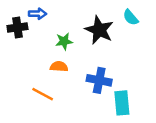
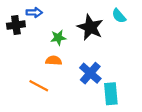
blue cross: (99, 80) -> (90, 73), turned 30

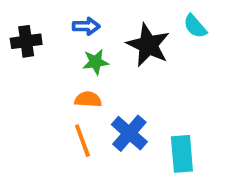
blue arrow: (34, 12) -> (86, 26), moved
blue cross: (90, 73) -> (129, 133), moved
orange line: (39, 86) -> (82, 141), moved, turned 42

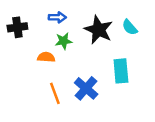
cyan semicircle: (195, 26) -> (130, 27), moved
orange semicircle: (88, 99) -> (46, 57), moved
cyan rectangle: (182, 154) -> (121, 71), moved

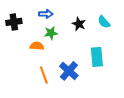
black star: (99, 30) -> (79, 24), size x0.6

